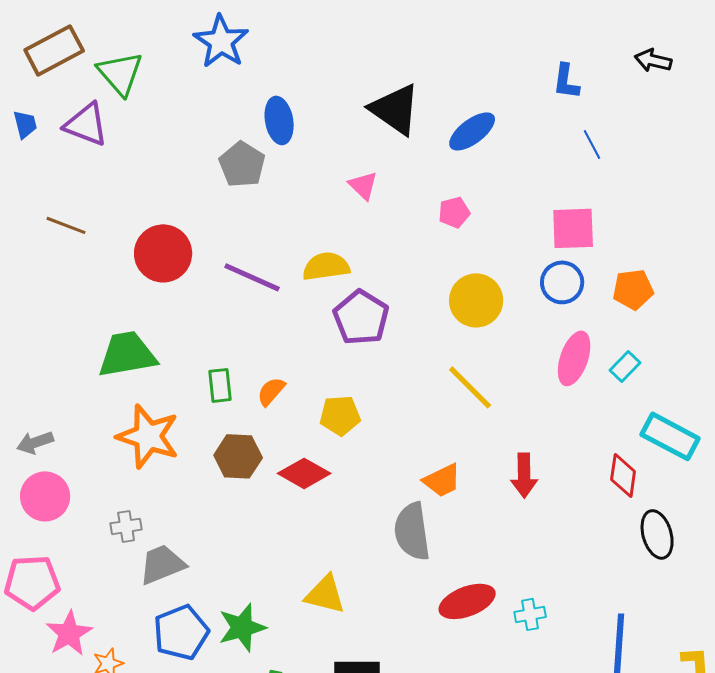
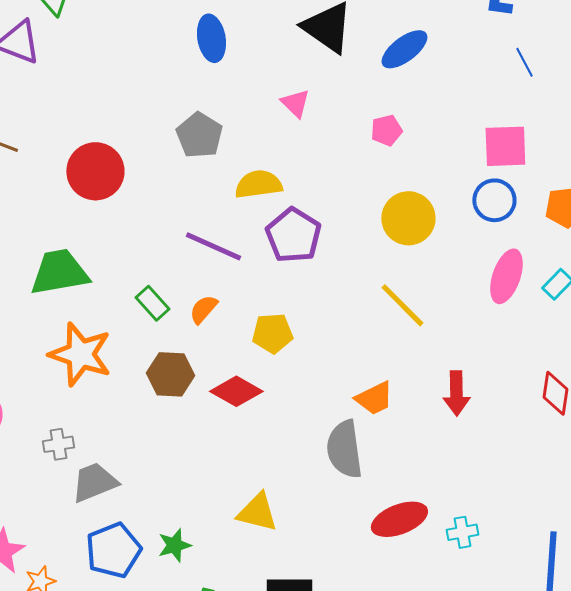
gray pentagon: (242, 164) -> (199, 135), moved
purple line: (252, 277) -> (213, 246), moved
green rectangle: (220, 385) -> (152, 303), turned -36
green star: (242, 627) -> (174, 545), size x0.7

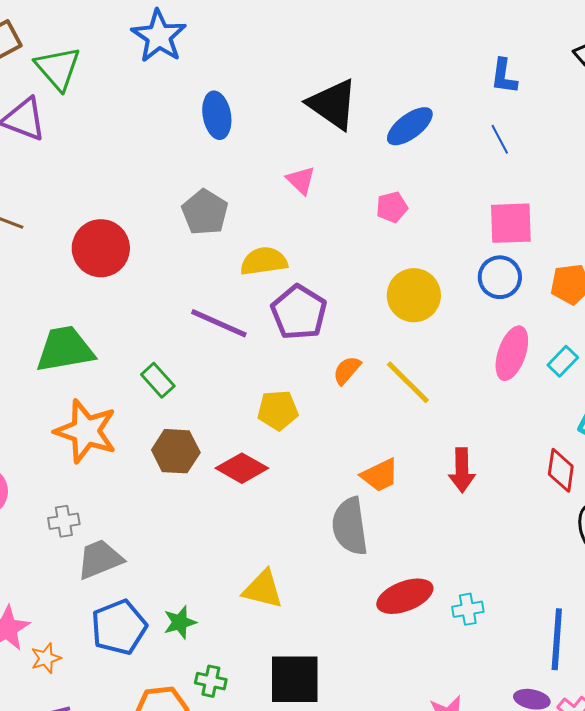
blue line: (524, 62) -> (500, 139), moved
orange semicircle: (203, 309) -> (347, 370), moved

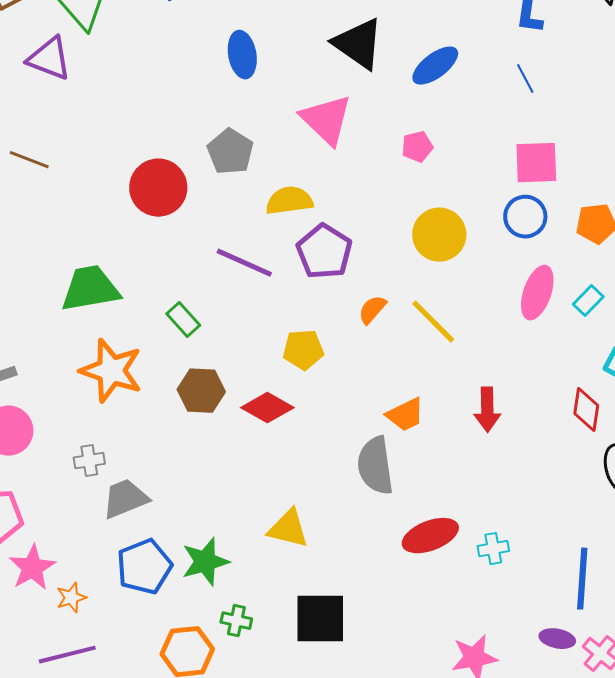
pink triangle: (301, 180) -> (326, 120), size x1.8
red circle: (101, 248) -> (158, 188), moved
green star: (180, 622) -> (205, 562), size x1.4

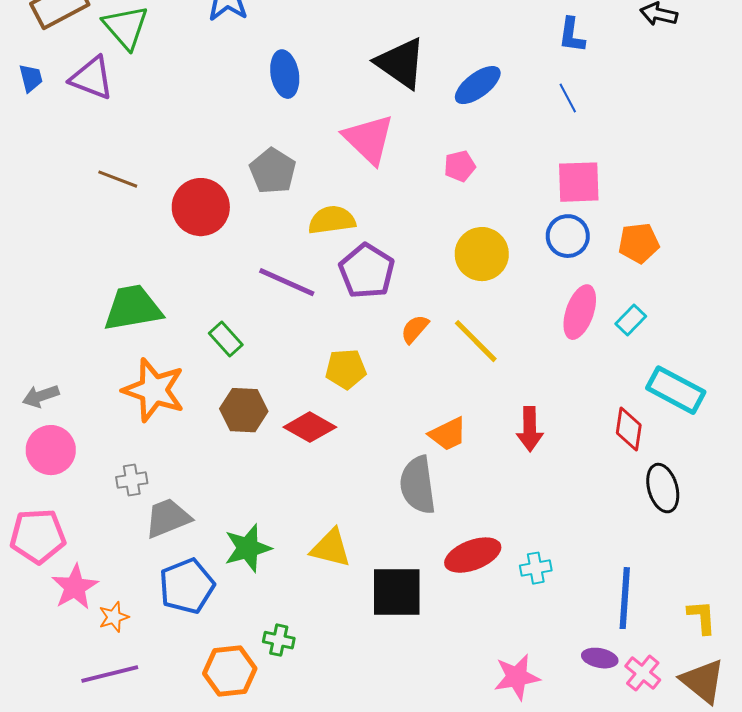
brown line: (29, 160) -> (118, 179), moved
green star: (205, 562) -> (248, 548), moved
black square: (320, 619) -> (397, 592), moved

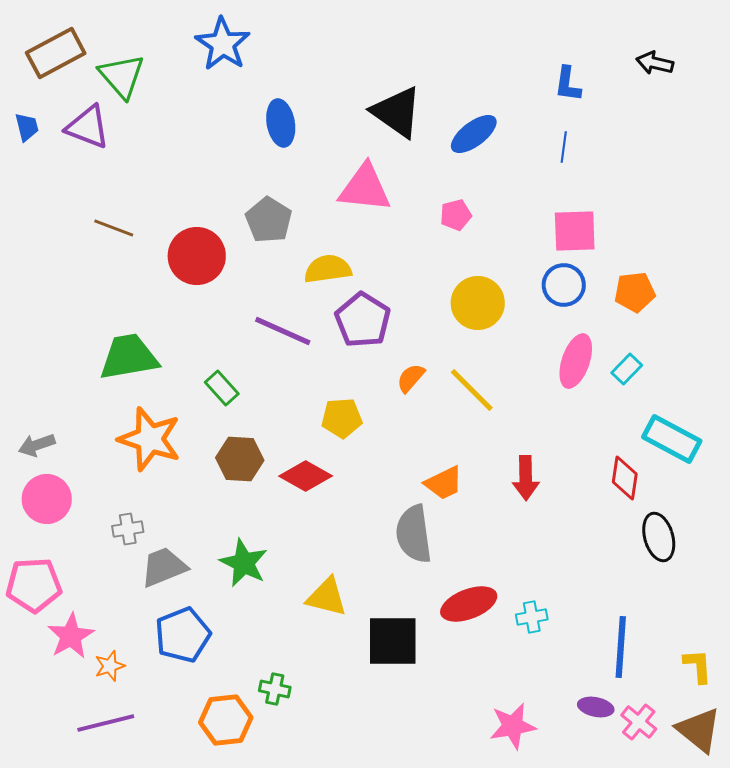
blue line: (568, 98) -> (564, 147), turned 36
pink triangle: (369, 139) -> (365, 188), turned -38
green star: (248, 548) -> (244, 563), moved, turned -30

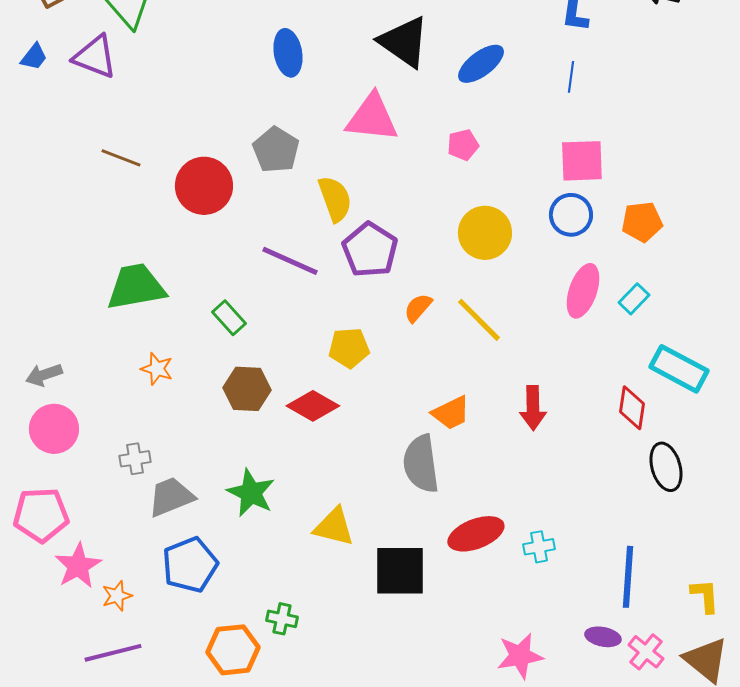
blue trapezoid: (27, 127) -> (34, 57), turned 52
yellow semicircle: (328, 269) -> (335, 199), turned 78
orange star: (150, 439) -> (157, 369), size x0.5

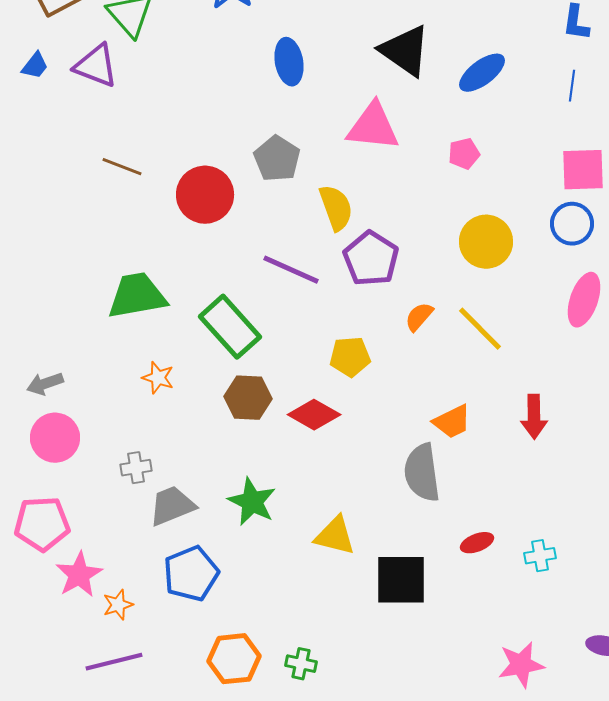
green rectangle: (229, 318) -> (230, 327), size x1.8
red ellipse: (476, 534) -> (477, 543), size x0.6
green cross: (282, 619) -> (301, 664), moved

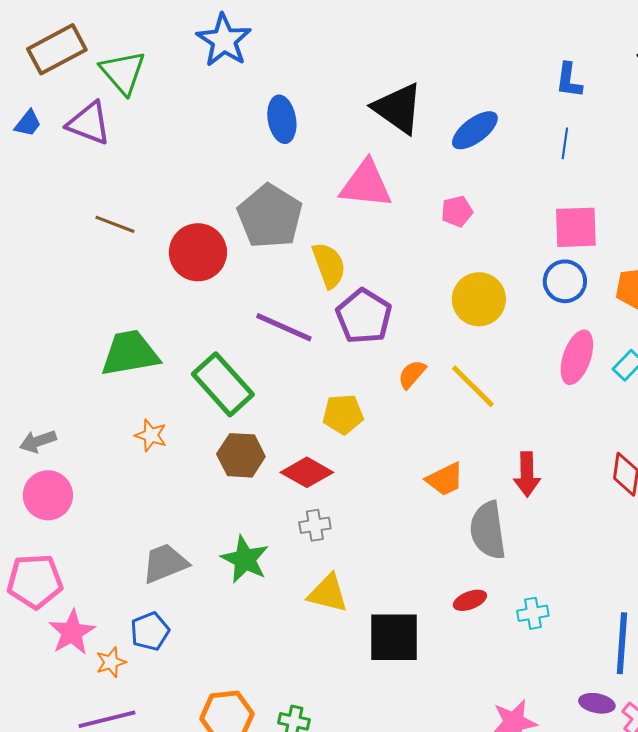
gray pentagon: (277, 159) -> (270, 216), size x1.4
gray cross: (136, 468) -> (315, 525), moved
gray semicircle: (422, 473) -> (488, 530), moved
blue pentagon: (191, 574) -> (150, 631), moved, size x0.7

